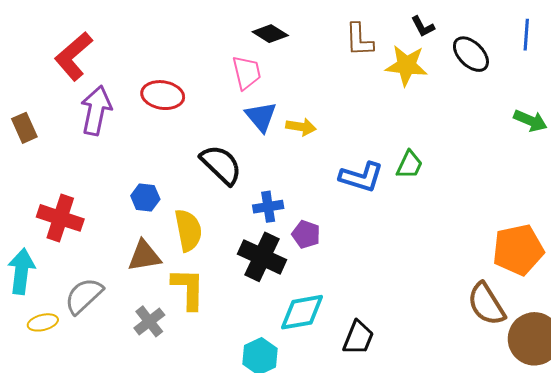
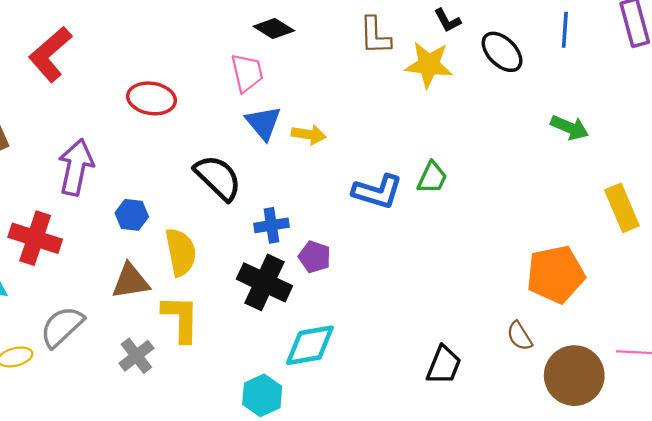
purple arrow: (96, 110) -> (76, 167), moved
brown semicircle: (486, 304) -> (519, 336), size x0.6
black trapezoid: (358, 338) -> (444, 365), moved

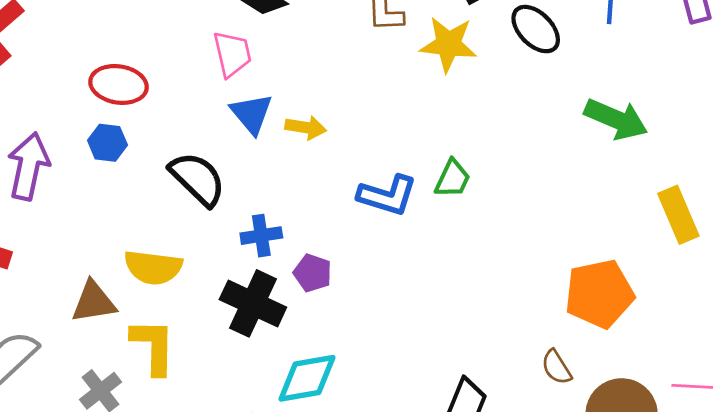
green arrow: (570, 128) -> (616, 119), size x1.4
blue hexagon: (132, 215) -> (107, 143), moved
yellow semicircle: (181, 252) -> (153, 267), turned 108

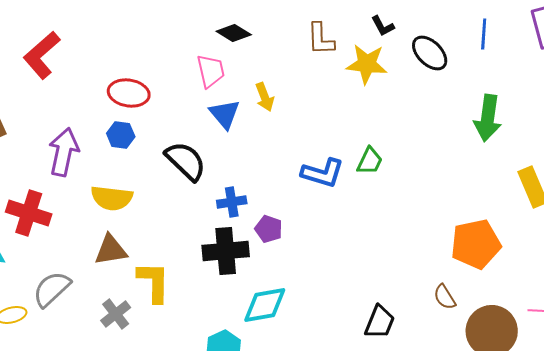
green arrow: (616, 119) -> (488, 118), turned 75
yellow arrow: (306, 127) -> (265, 97), moved, turned 60
yellow semicircle: (153, 267) -> (112, 198), moved
black cross: (253, 303) -> (226, 251), turned -30

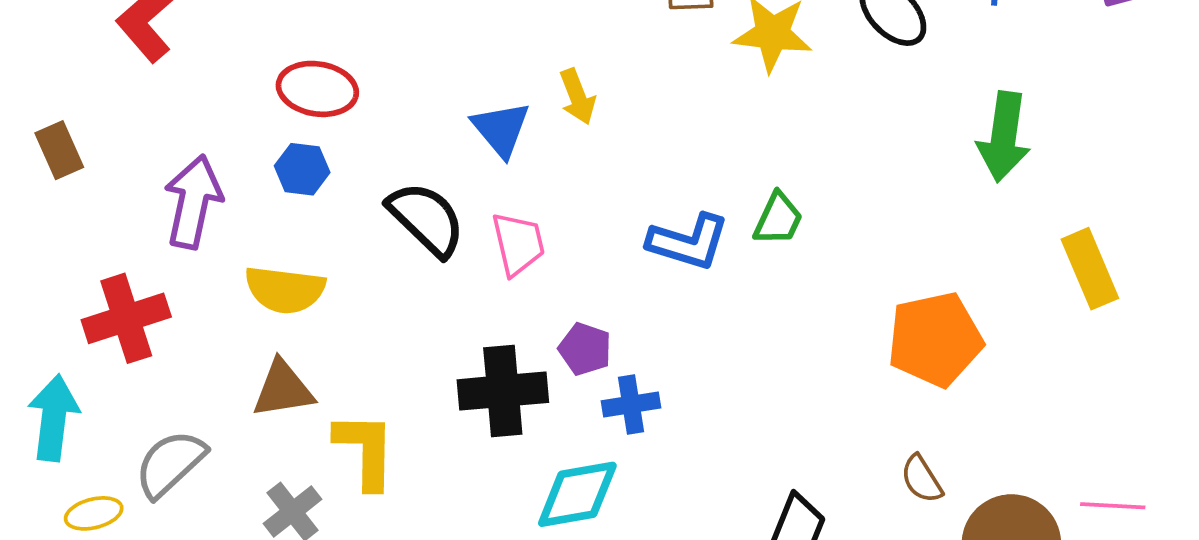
pink trapezoid: (211, 71) -> (518, 244), moved
blue cross: (232, 202) -> (631, 404), moved
red cross: (29, 213) -> (126, 318), turned -36
orange pentagon: (476, 244) -> (935, 339), moved

